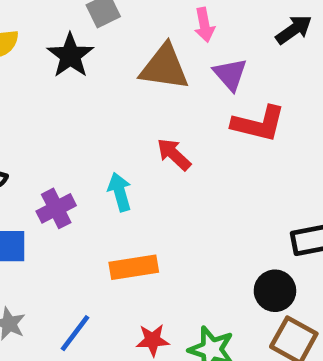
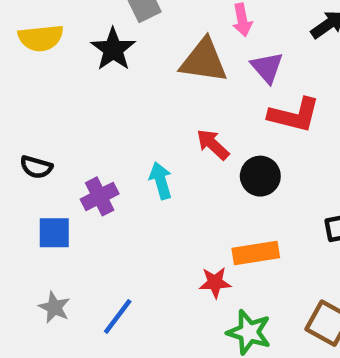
orange rectangle: (134, 267) -> (256, 253), moved
black circle: (275, 291) -> (260, 176), moved
red star: (153, 340) -> (215, 282), moved

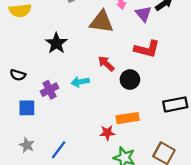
black star: (113, 49) -> (56, 43), moved
purple triangle: (267, 67) -> (144, 14), moved
cyan arrow: (161, 181) -> (80, 82), turned -84

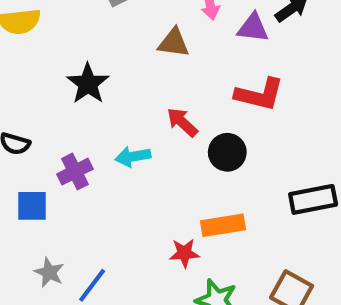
purple triangle: (144, 14) -> (253, 28), turned -42
brown triangle: (102, 22) -> (174, 43), size x0.7
gray star: (27, 145) -> (49, 272), moved

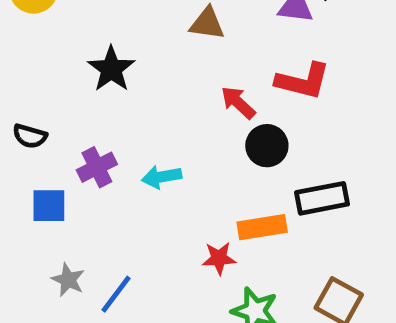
red arrow: (182, 122) -> (238, 103), moved
cyan arrow: (133, 157) -> (162, 177), moved
black rectangle: (313, 199) -> (322, 198), moved

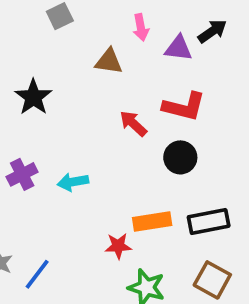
black circle: (267, 146) -> (180, 157), moved
black rectangle: (322, 198) -> (209, 221), moved

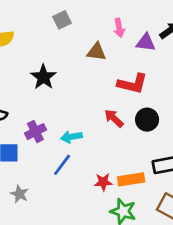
red L-shape: (184, 107) -> (132, 84), moved
red arrow: (133, 124) -> (114, 118), moved
orange rectangle: (152, 221) -> (131, 179), moved
blue line: (37, 274) -> (62, 165), moved

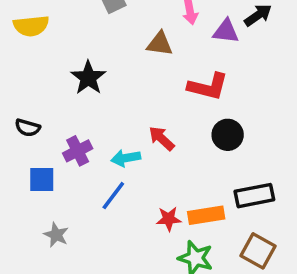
red arrow: (114, 118) -> (162, 138), moved

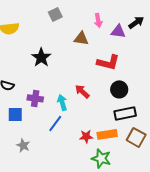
purple cross: (78, 151) -> (35, 98), turned 35
cyan arrow: (126, 158) -> (62, 102), turned 84
black rectangle: (254, 196) -> (125, 113), moved
brown square: (258, 251) -> (136, 137), moved

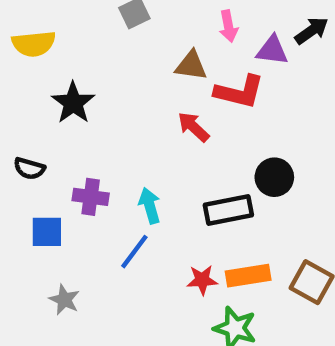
black star: (41, 57) -> (73, 103), moved
red L-shape: (108, 62) -> (239, 92), moved
red arrow: (82, 91) -> (193, 127), moved
black rectangle: (125, 113) -> (228, 210), moved

